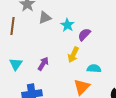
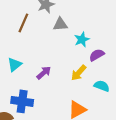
cyan semicircle: (94, 69) -> (102, 86), moved

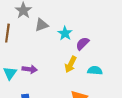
purple arrow: (44, 73) -> (30, 69), moved, turned 64

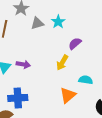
cyan star: (65, 33) -> (58, 22), moved
cyan semicircle: (95, 71) -> (86, 80), moved

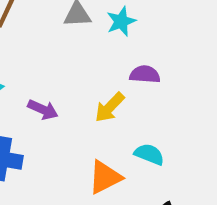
purple semicircle: (75, 44) -> (145, 74), turned 32
purple arrow: (23, 64) -> (43, 110), moved

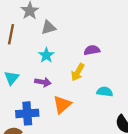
cyan star: (121, 21) -> (46, 55), moved
orange triangle: (105, 177) -> (62, 105), moved

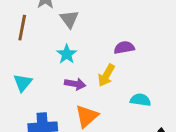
gray triangle: (48, 27) -> (69, 19), turned -49
purple arrow: (43, 82) -> (75, 84), moved

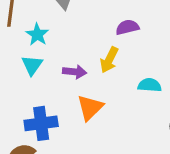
cyan star: (67, 54) -> (37, 34), moved
cyan triangle: (23, 83) -> (32, 65), moved

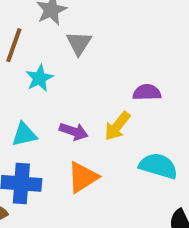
cyan triangle: (32, 65) -> (24, 134), moved, turned 30
cyan semicircle: (150, 85) -> (158, 166), size x1.4

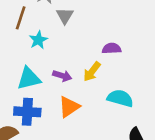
cyan triangle: (24, 134) -> (29, 78), size x1.4

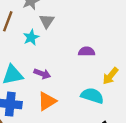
cyan star: (38, 40) -> (31, 37), moved
yellow arrow: (92, 72) -> (110, 76), moved

